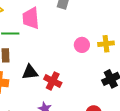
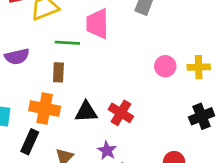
black triangle: (30, 72) -> (86, 112), moved

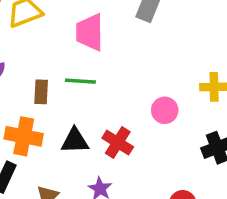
green line: (67, 43) -> (80, 81), moved
pink circle: (165, 66) -> (165, 110), moved

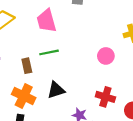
orange cross: (24, 136) -> (24, 96), turned 30
red cross: (118, 143) -> (105, 97), moved

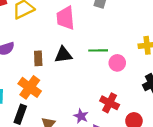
green line: (49, 52) -> (98, 50), moved
black triangle: (56, 90) -> (63, 55), moved

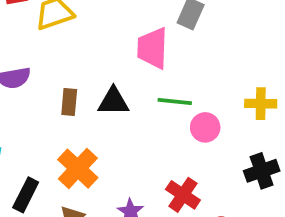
pink trapezoid: (65, 18) -> (153, 48), moved
orange cross: (30, 87) -> (78, 169), moved

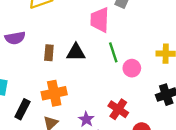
green line: (175, 101) -> (113, 52), turned 66
orange cross: (78, 169) -> (54, 93), turned 35

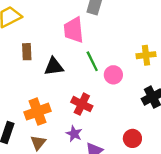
brown rectangle: (49, 53) -> (27, 52), moved
red cross: (118, 109) -> (82, 104), moved

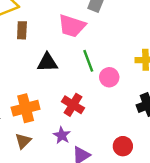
pink trapezoid: (74, 30) -> (72, 26), turned -72
brown rectangle: (27, 52) -> (22, 30), moved

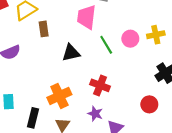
pink trapezoid: (72, 26) -> (86, 17), turned 90
pink circle: (109, 77) -> (130, 39), moved
red circle: (123, 146) -> (149, 104), moved

